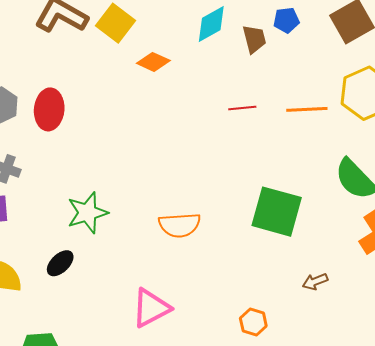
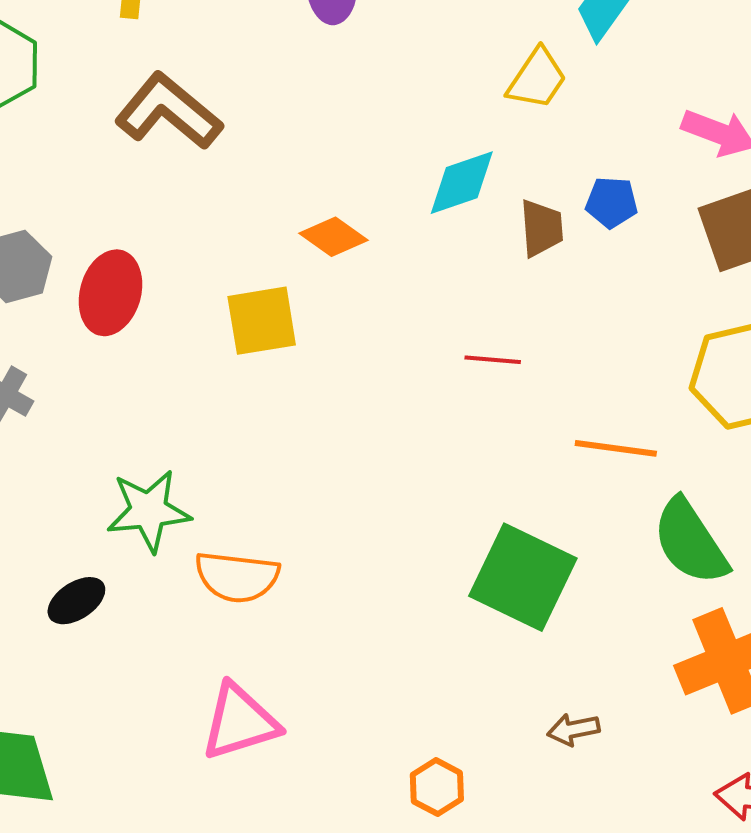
yellow square: (116, 23) -> (262, 321), moved, turned 33
orange line: (307, 109) -> (616, 448), moved
orange semicircle: (180, 225) -> (237, 577), moved

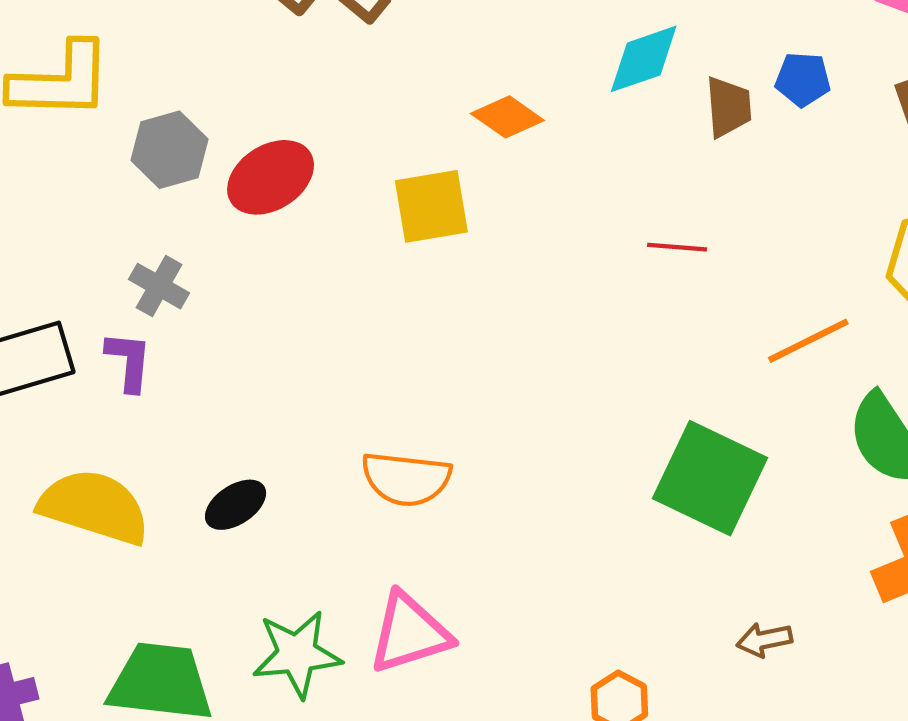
red ellipse: (110, 293) -> (271, 177), turned 42
orange line: (616, 448) -> (808, 341), turned -34
green star: (149, 511) -> (297, 654), moved

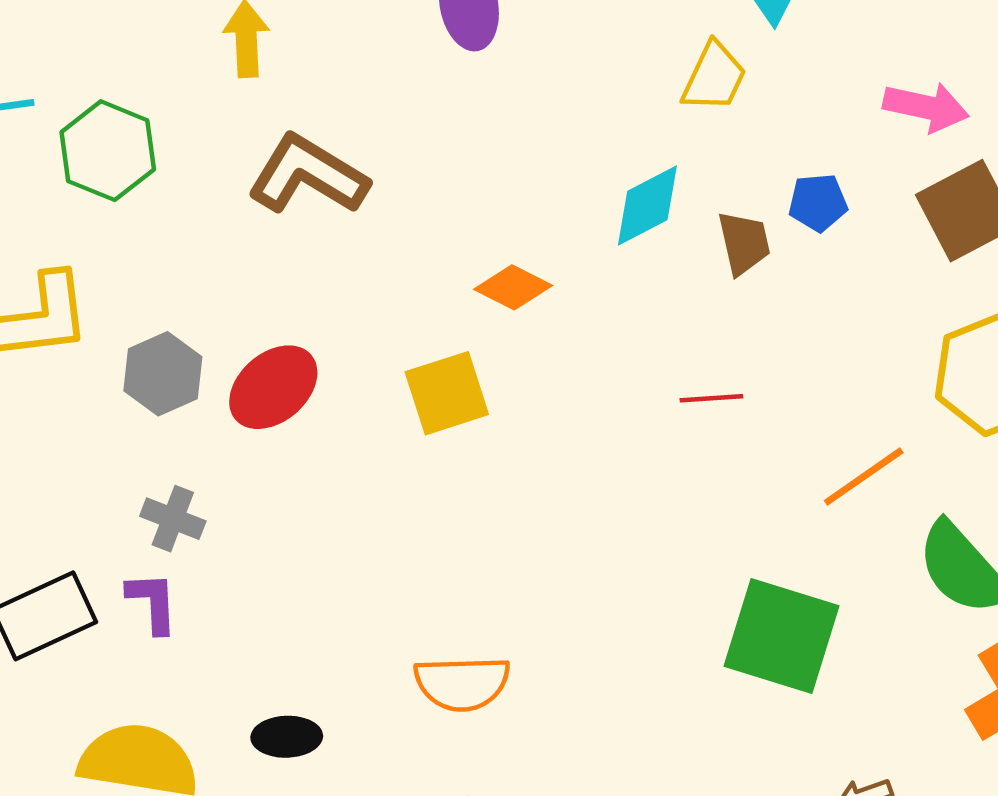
black ellipse: (236, 505) -> (287, 737), turned 40

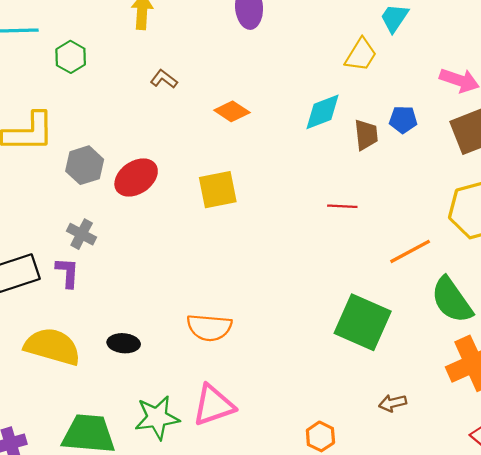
green hexagon: (108, 151) -> (71, 57), size x0.7
brown L-shape: (308, 175) -> (164, 79), size x0.5
orange diamond: (513, 287) -> (232, 111), moved

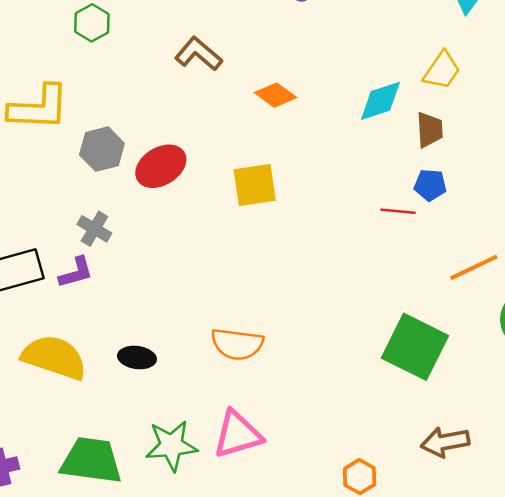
yellow trapezoid: (361, 55) -> (442, 70), moved
brown L-shape: (164, 79) -> (198, 54), size x1.5
blue pentagon: (403, 120) -> (430, 185), moved
purple L-shape: (67, 273) -> (76, 272), turned 68
brown arrow: (393, 403) -> (445, 442), size x1.5

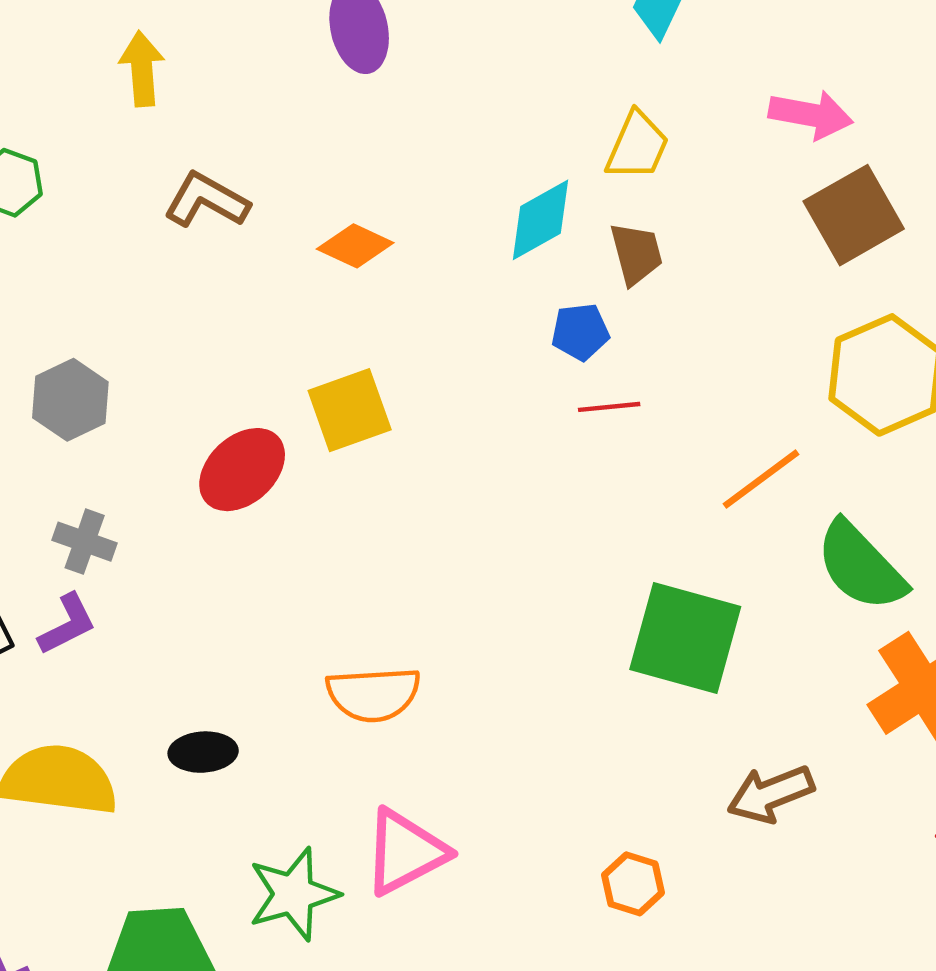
red ellipse: (161, 166) -> (242, 470), moved
blue pentagon: (430, 185) -> (580, 332), moved

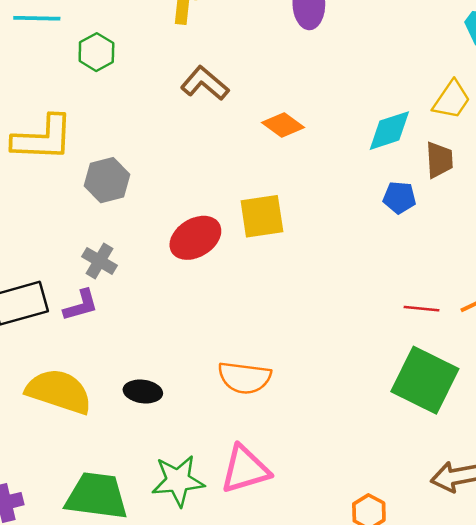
red line: (609, 407) -> (421, 309), moved

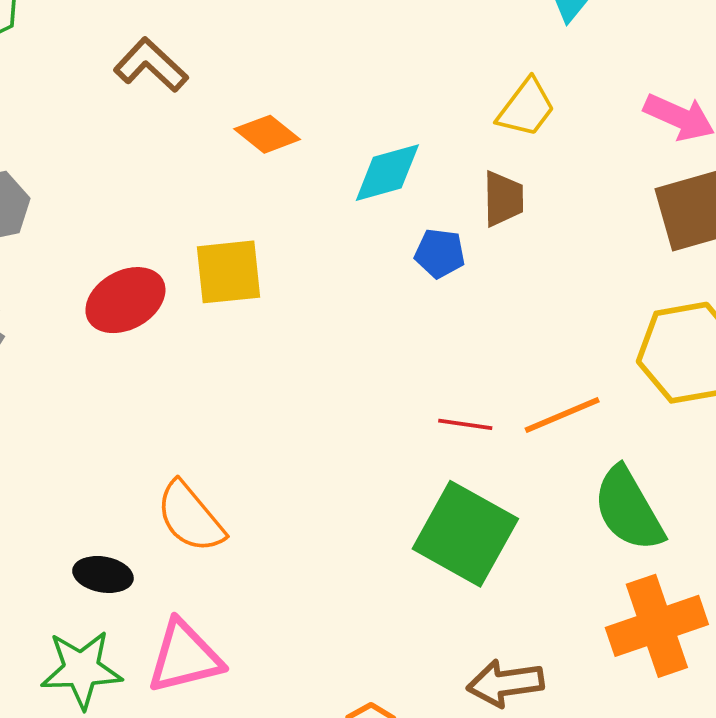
cyan diamond: (389, 131) -> (387, 173), moved
orange semicircle: (244, 378) -> (190, 517), turned 40
black ellipse: (143, 391) -> (103, 574), moved

